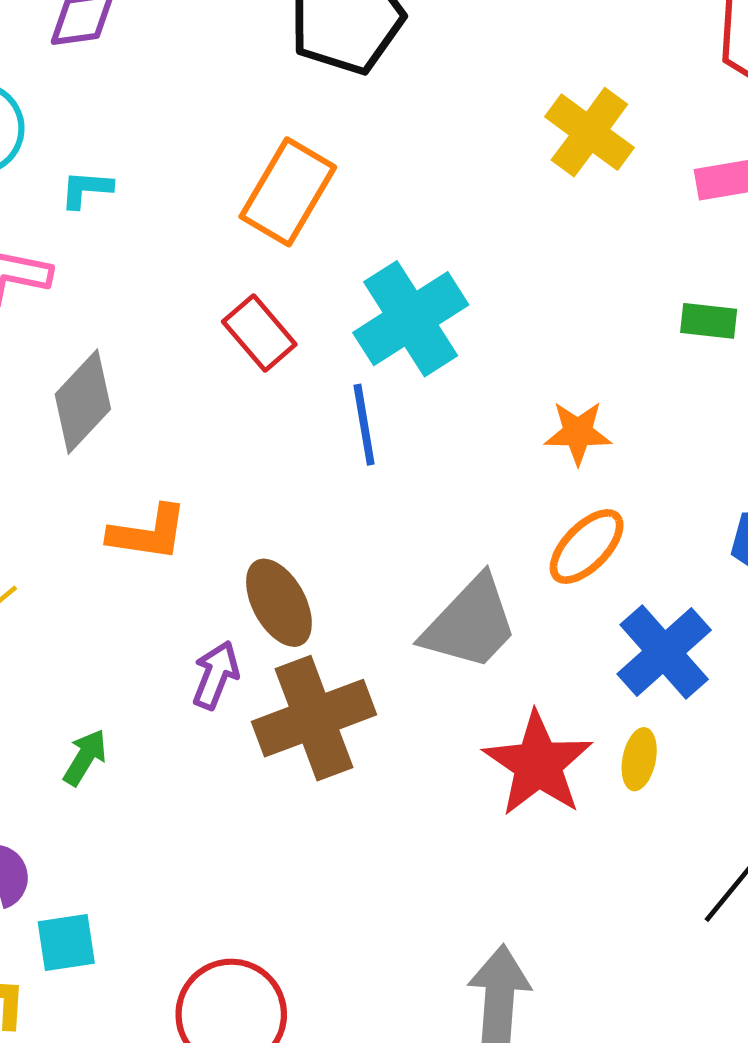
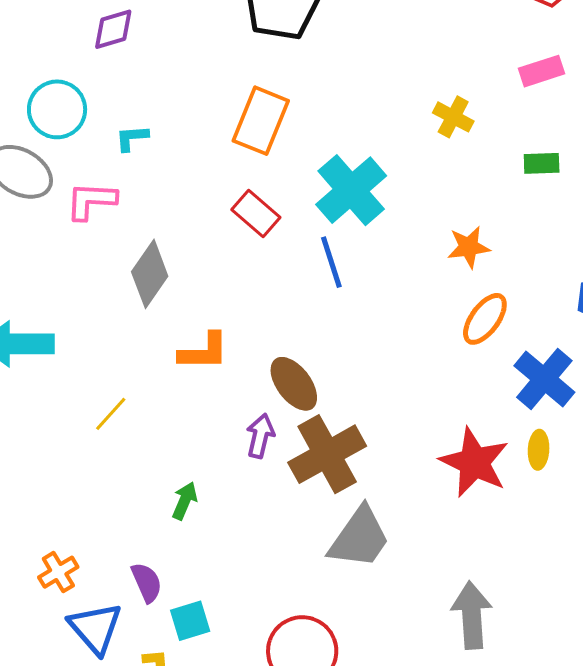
yellow cross: (589, 132) -> (453, 117), moved, size x0.7
gray trapezoid: (470, 623) -> (360, 538), moved

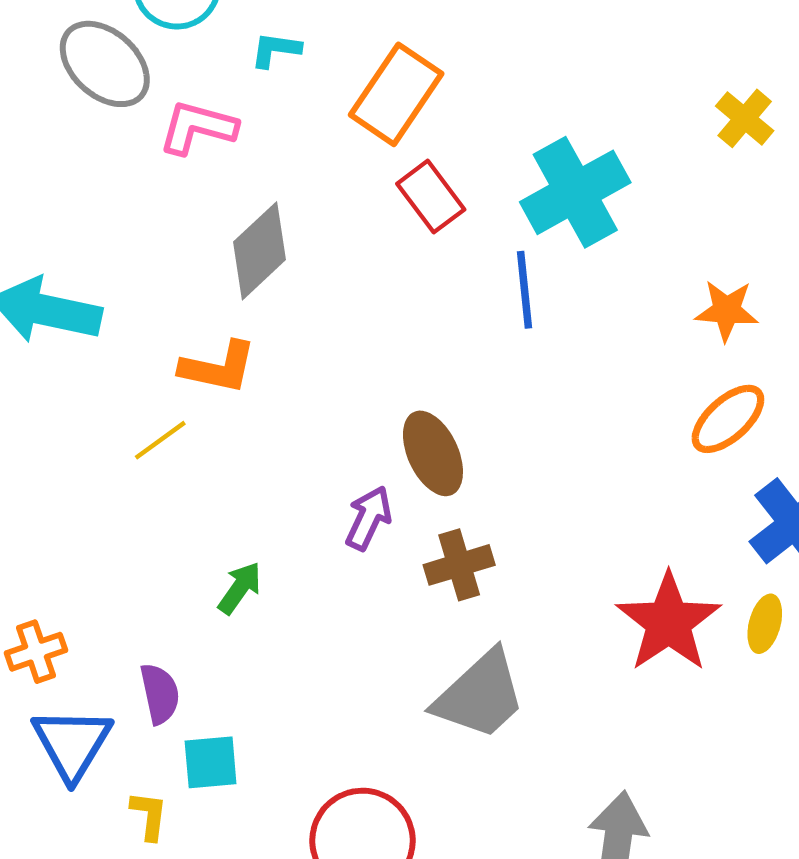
orange rectangle: (261, 121) -> (396, 94), moved
orange L-shape: (204, 352) -> (218, 367), moved
brown cross: (327, 454) -> (459, 565), size x0.6

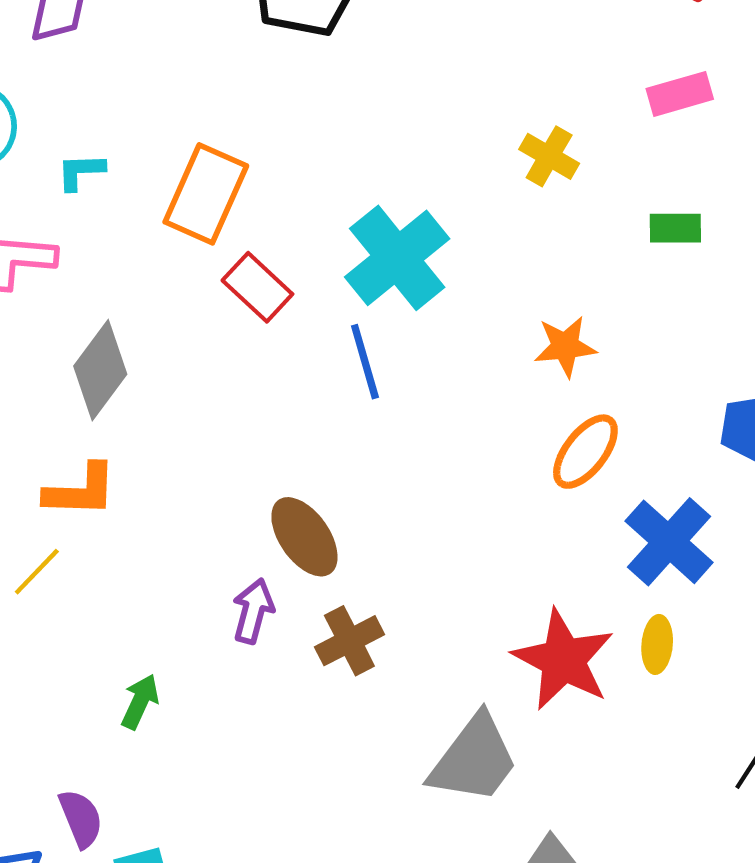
gray trapezoid: (480, 695) -> (474, 759), moved

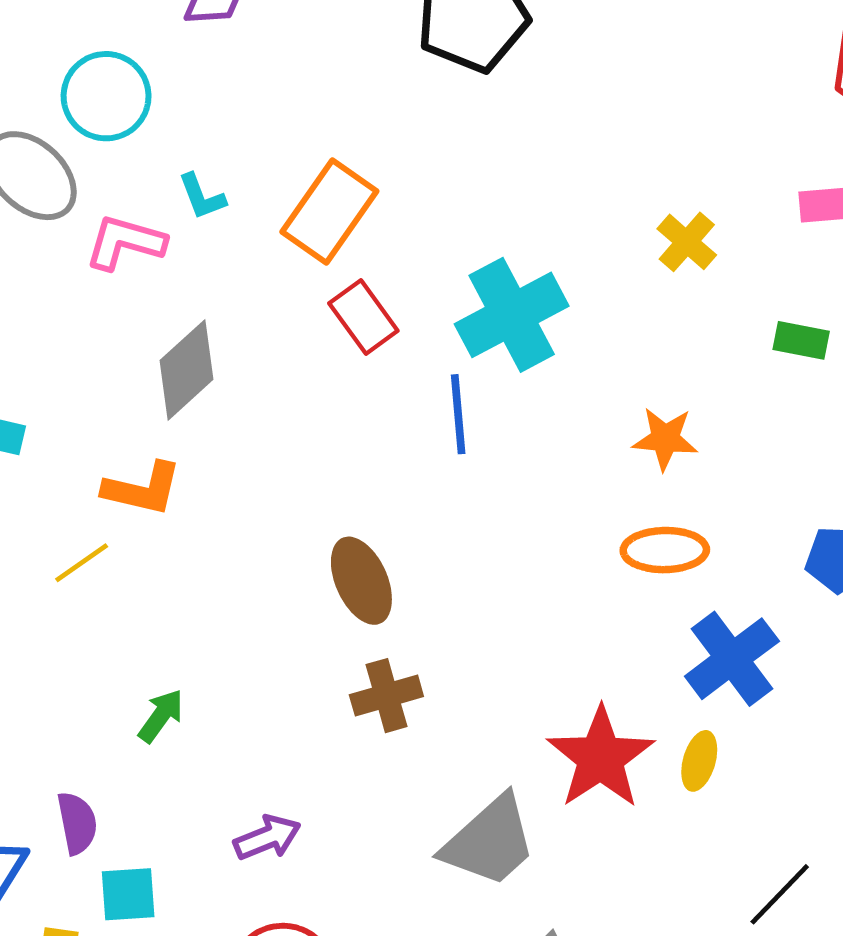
cyan L-shape: (81, 172) -> (202, 197), moved, turned -120
orange ellipse: (585, 452) -> (665, 550), turned 40
purple arrow: (253, 611) -> (267, 838), moved, turned 42

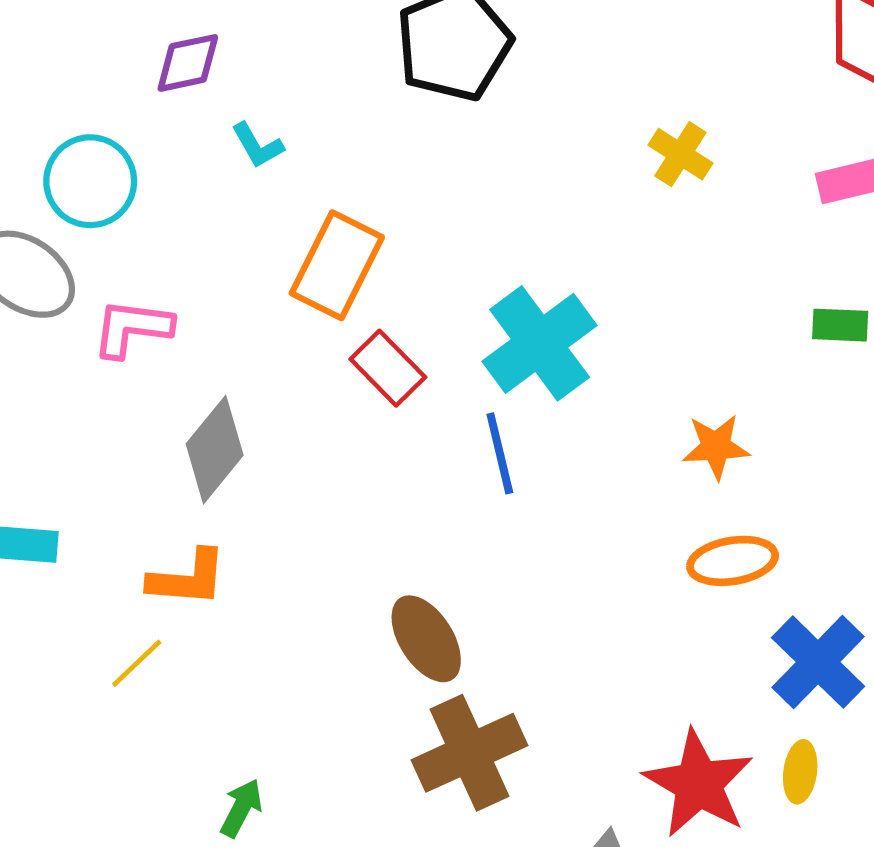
cyan L-shape: (202, 197) -> (257, 145), moved
yellow cross: (687, 242) -> (680, 154), moved
brown cross: (386, 696) -> (470, 753), size x1.5

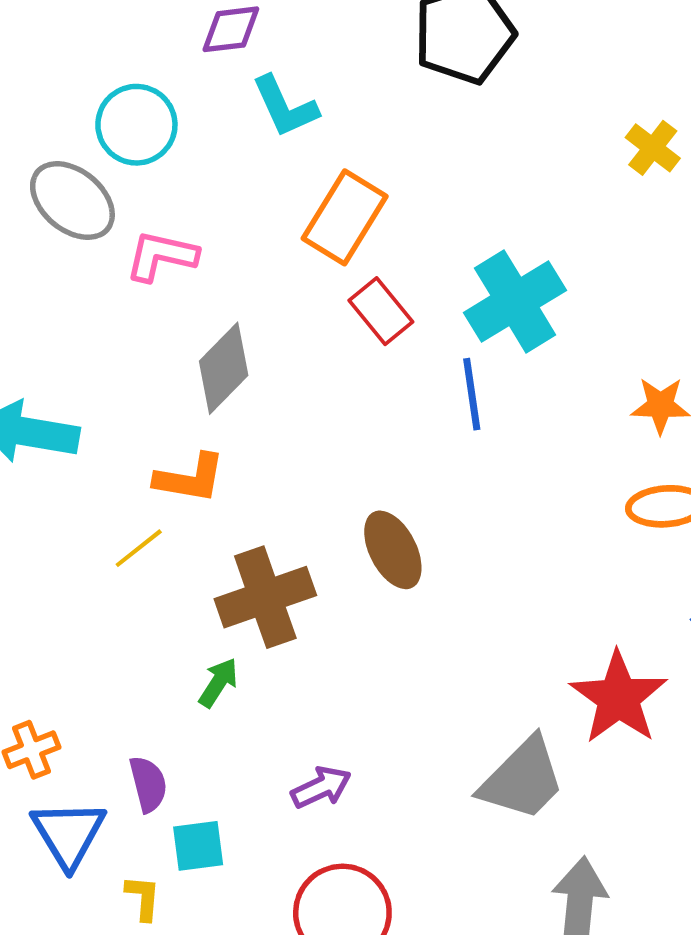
cyan L-shape: (257, 145) -> (285, 107), size x1.5
brown cross: (470, 753) -> (265, 597), moved

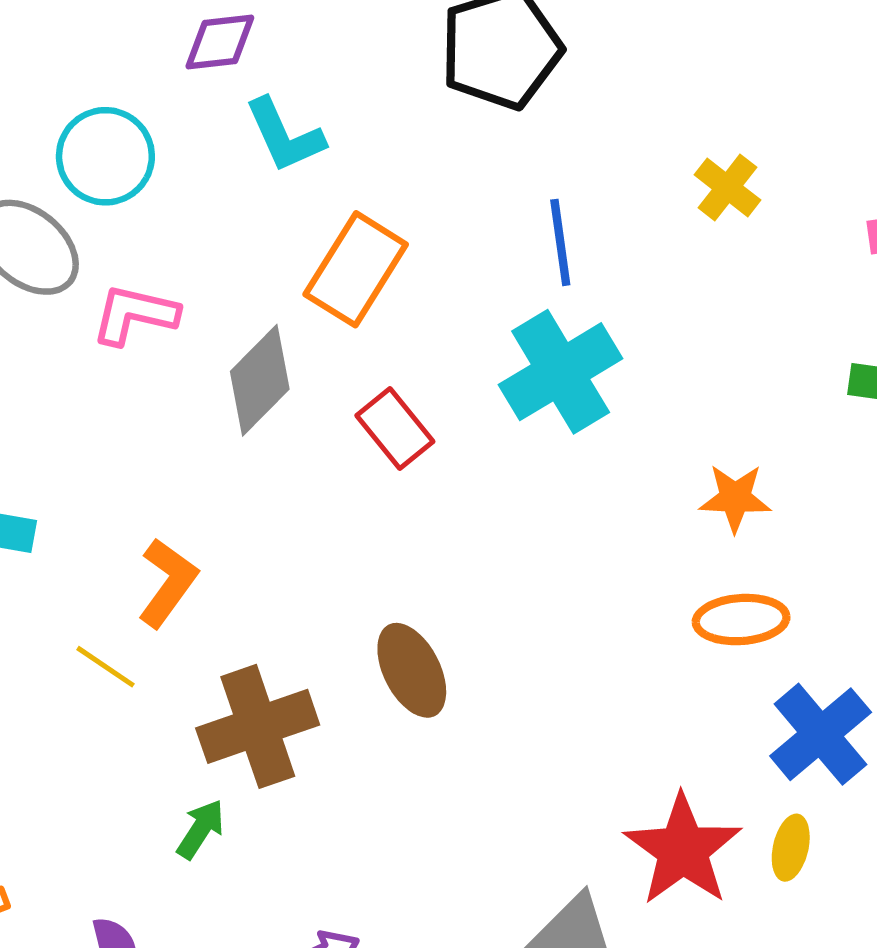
red rectangle: (381, 311) -> (395, 428), moved
gray diamond: (224, 368) -> (260, 380), moved
blue line: (472, 394) -> (560, 242), moved
orange L-shape: (190, 478) -> (168, 583), turned -64
yellow line: (139, 548) -> (105, 667), turned 72

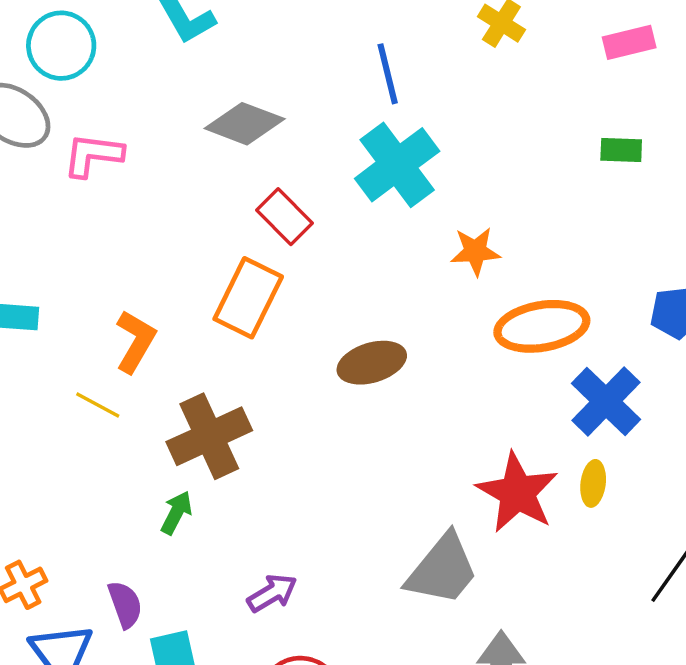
orange rectangle: (356, 269) -> (248, 298), moved
gray diamond: (260, 380) -> (245, 124), moved, turned 72
orange star: (735, 498) -> (475, 251), moved
orange ellipse: (741, 620) -> (542, 326), size x1.4
brown ellipse: (412, 670) -> (372, 363), moved, turned -74

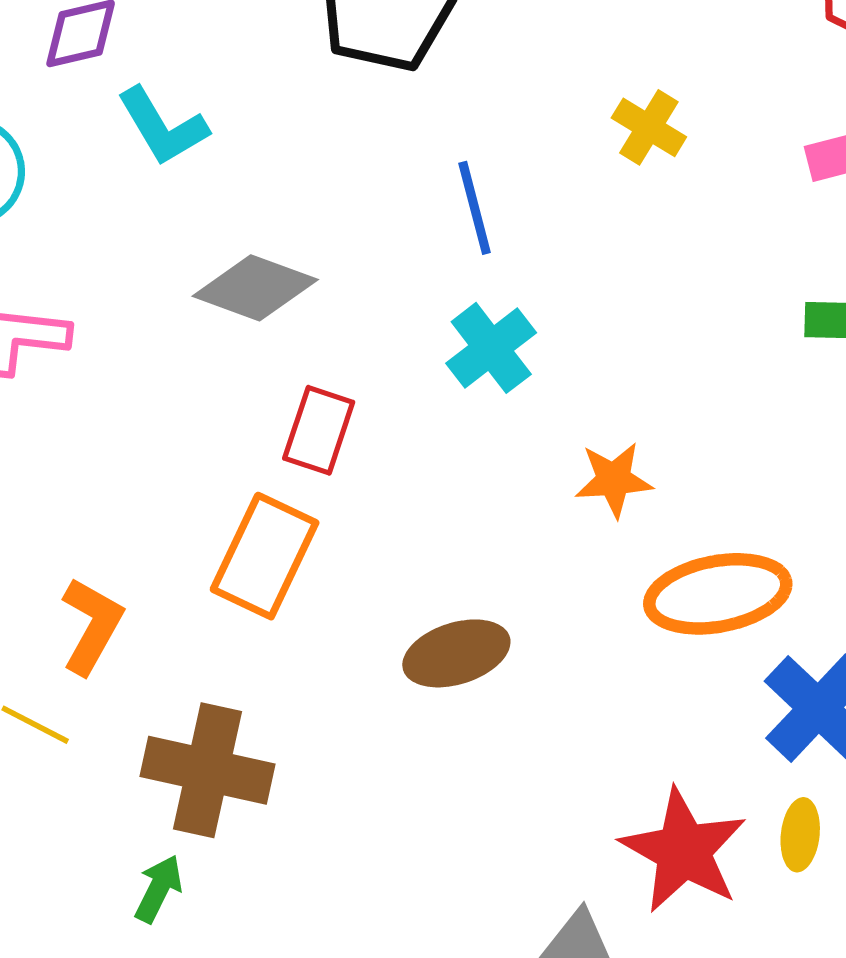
cyan cross: (397, 165) -> (491, 348), size x0.7
red rectangle: (284, 217) -> (319, 430), turned 64
brown cross: (209, 436) -> (207, 770), turned 38

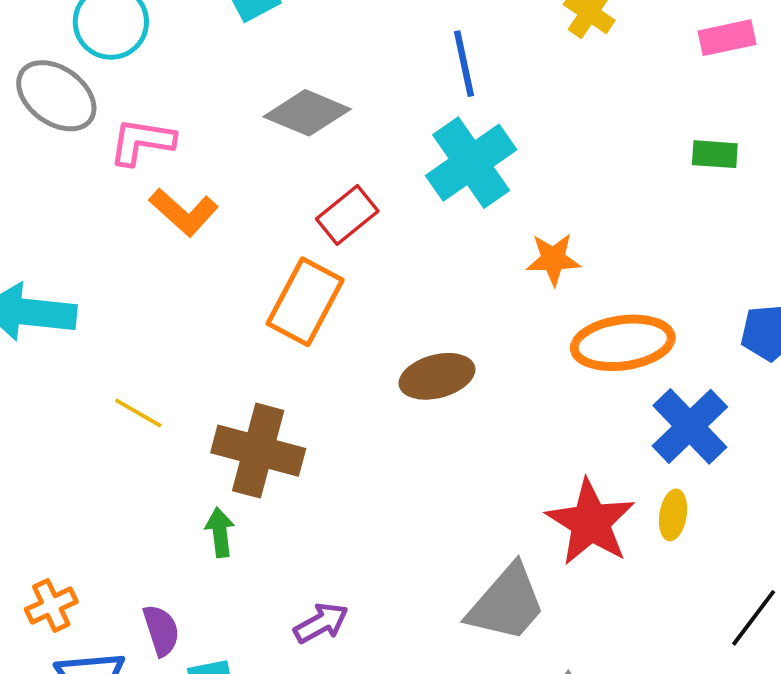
cyan cross: (491, 348) -> (471, 163), size x1.4
red rectangle: (319, 430) -> (347, 215), turned 30
orange L-shape: (92, 626) -> (184, 212), moved, turned 100
green arrow: (159, 889) -> (220, 532), turned -36

